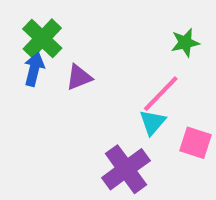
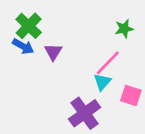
blue arrow: (34, 69) -> (23, 46), turned 105
purple triangle: (79, 77) -> (53, 52), turned -36

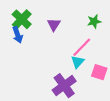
blue arrow: (23, 46) -> (18, 35), turned 42
purple triangle: (53, 52) -> (54, 25), moved

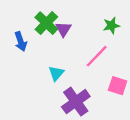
green cross: (22, 19) -> (46, 23), moved
cyan triangle: (78, 62) -> (56, 73), moved

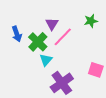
green cross: (46, 23) -> (38, 42), moved
pink line: (97, 56) -> (63, 37), moved

